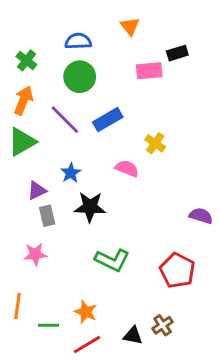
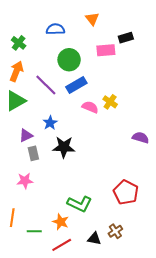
green circle: (80, 77) -> (69, 60), moved
pink semicircle: (127, 168) -> (90, 107), moved
purple semicircle: (201, 216) -> (141, 138), moved
green L-shape: (112, 260) -> (80, 204), moved

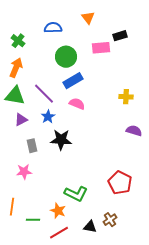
purple line: (46, 85) -> (44, 94), moved
green triangle: (15, 101) -> (15, 96), turned 40
yellow cross: (110, 102) -> (126, 97), moved, turned -32
pink semicircle: (90, 107) -> (77, 104), moved
purple triangle: (26, 135) -> (21, 120), moved

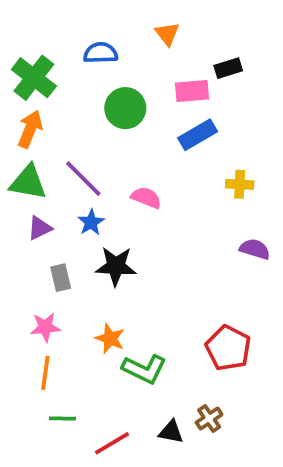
green cross: (18, 41) -> (34, 78), size x1.6
blue rectangle: (73, 81) -> (198, 135), moved
orange line: (12, 207) -> (45, 373), moved
orange star: (58, 211) -> (110, 339), moved

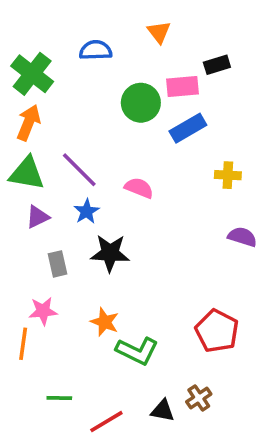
green circle: (125, 108) -> (141, 103), moved
orange line: (45, 373) -> (23, 344), moved

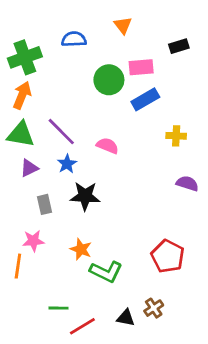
black rectangle: (217, 65) -> (179, 46), moved
green cross: (32, 74) -> (25, 57), turned 32
green line: (59, 398) -> (58, 308), moved

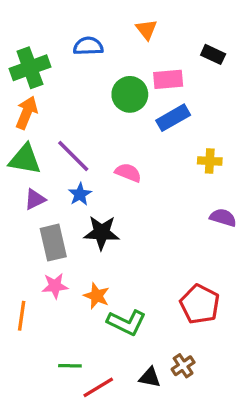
black rectangle: (179, 46) -> (213, 54), turned 42
gray rectangle: (44, 204) -> (53, 243), size x1.5
pink star: (33, 241) -> (55, 286), moved

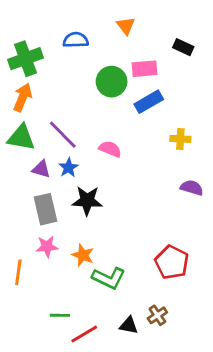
purple triangle: (35, 199) -> (41, 169), moved, turned 42

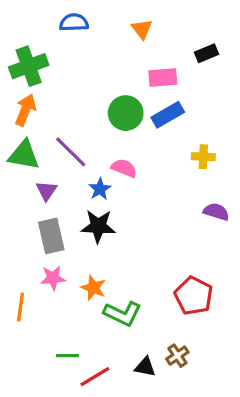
blue semicircle: (76, 40) -> (74, 23), moved
black rectangle: (183, 47) -> (207, 53), turned -48
green circle: (112, 82) -> (126, 113), moved
blue star: (68, 168) -> (100, 189), moved
purple triangle: (41, 169) -> (46, 191), turned 48

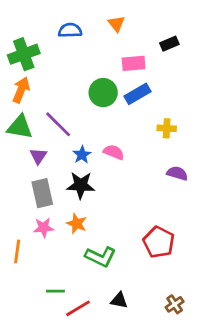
blue semicircle: (74, 23) -> (70, 30), moved
pink semicircle: (124, 168) -> (114, 152), moved
orange star: (93, 288) -> (77, 224), moved
brown cross: (177, 356) -> (175, 304), moved

